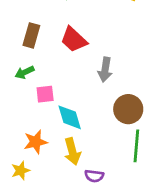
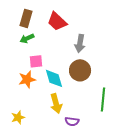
green arrow: (25, 72) -> (27, 38), moved
brown circle: (128, 109) -> (80, 70), moved
orange star: (36, 142) -> (27, 79), moved

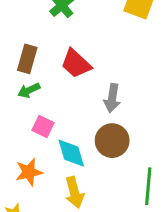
pink square: (36, 61) -> (43, 126), turned 32
orange star: (27, 79) -> (29, 172), moved

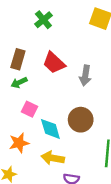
gray arrow: (112, 98) -> (85, 76), moved
yellow arrow: (74, 192) -> (53, 158), turned 115

